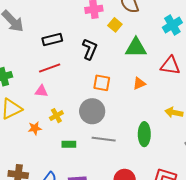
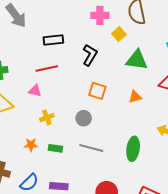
gray circle: (92, 111) -> (84, 118), size x0.6
orange star: (35, 128) -> (31, 145), moved

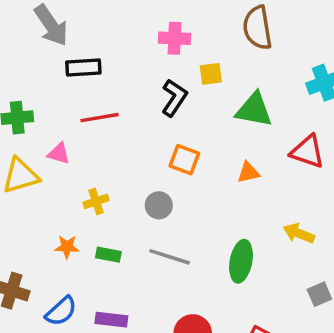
pink cross: (100, 15) -> (175, 38), moved
yellow square: (119, 34) -> (211, 74), moved, turned 32
black rectangle: (53, 40) -> (83, 68), moved
pink triangle: (35, 91) -> (59, 154), moved

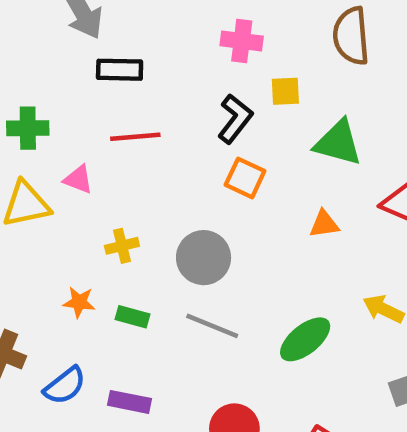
orange square: (184, 160) -> (245, 178), moved
gray circle: (159, 205) -> (204, 258), size x1.5
green ellipse: (241, 261) -> (305, 339), turned 36

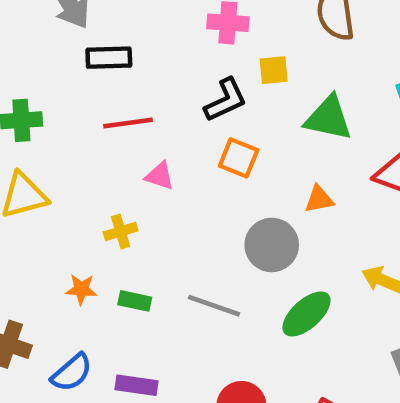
black L-shape: (235, 119) -> (226, 100), turned 30
pink triangle: (78, 179) -> (160, 176), moved
gray circle: (204, 258) -> (272, 245), moved

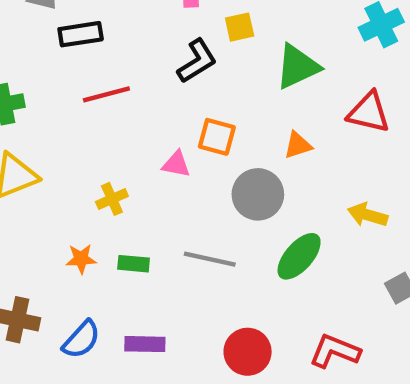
green triangle: (328, 118) -> (297, 67), turned -30
orange square: (239, 158) -> (217, 137), moved
pink triangle: (160, 176) -> (176, 164), moved

